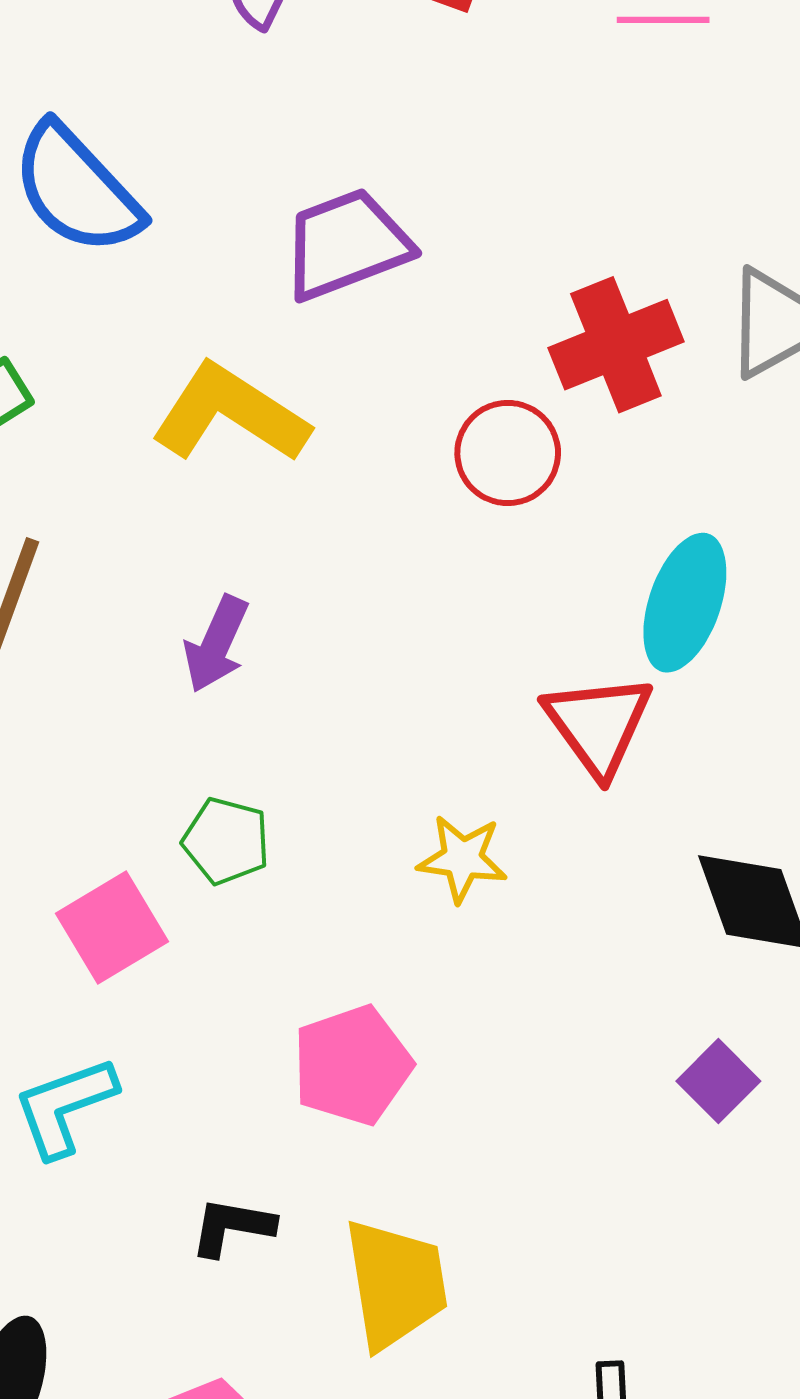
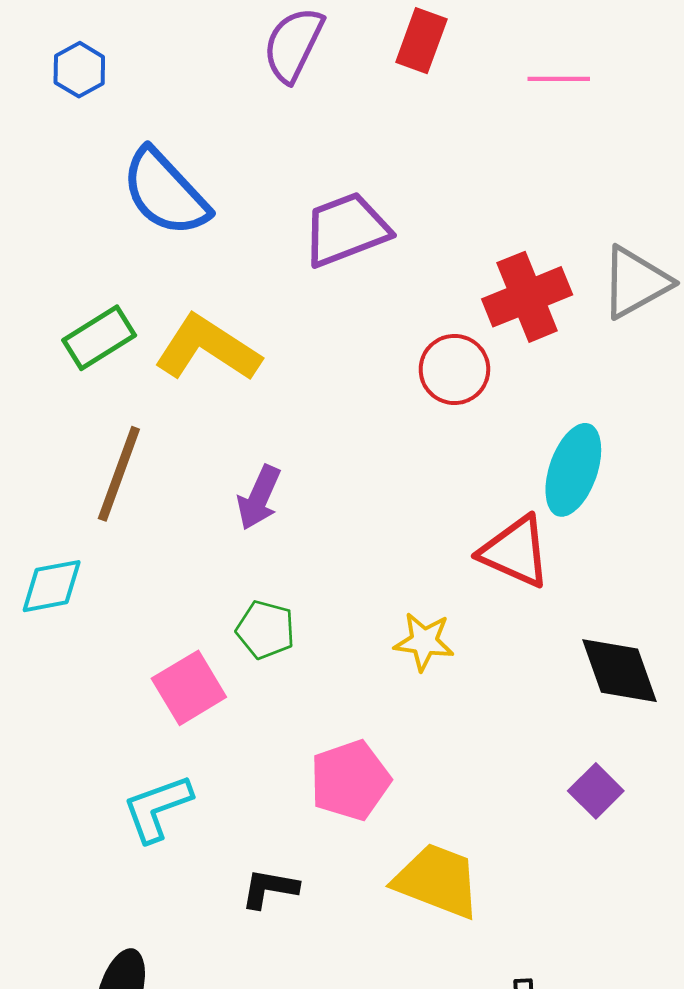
yellow L-shape: (230, 414) -> (207, 348), moved
red triangle: (598, 725) -> (515, 552), turned -30
yellow trapezoid: (395, 1284) -> (437, 881), moved, turned -60

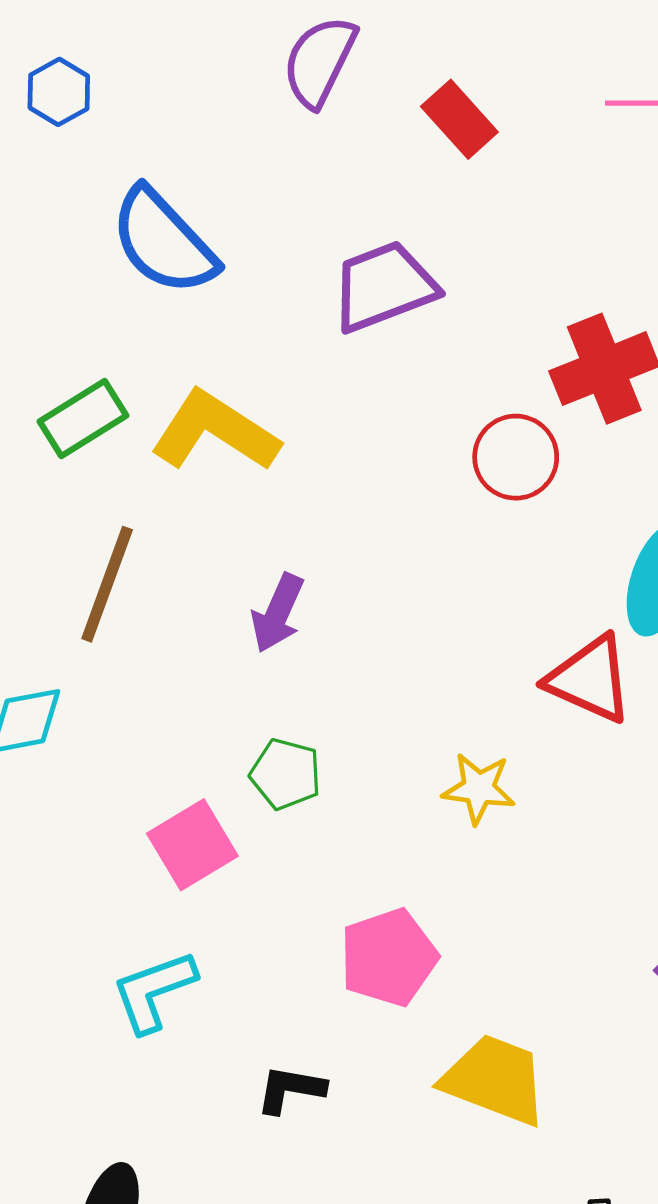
red rectangle: (421, 41) -> (459, 119), moved, turned -62

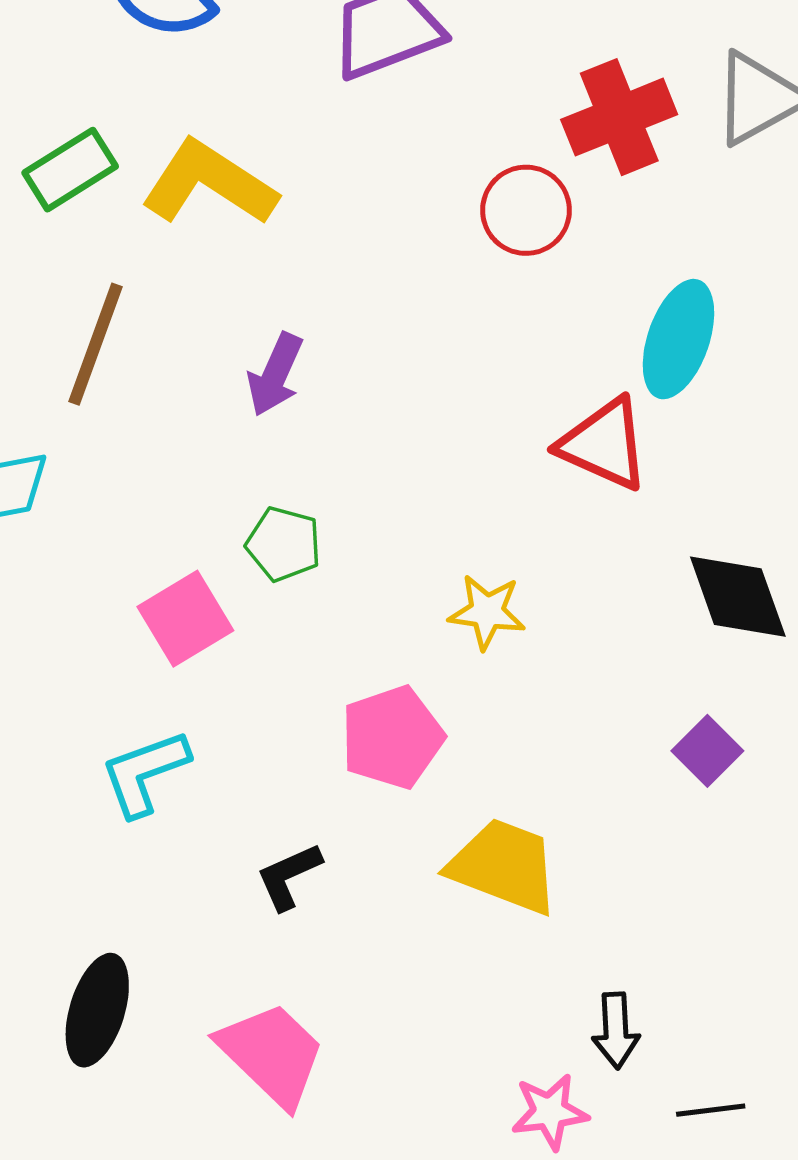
yellow star: (479, 788) -> (487, 612), moved
black L-shape: (290, 1089) -> (289, 876), turned -34

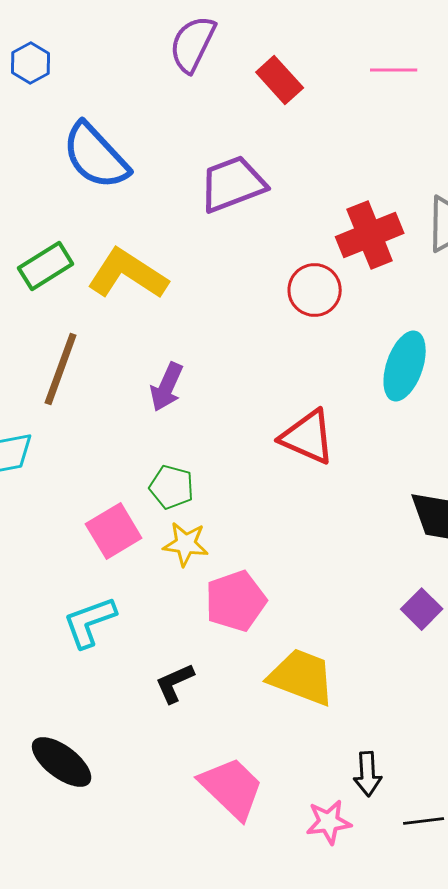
red triangle: (604, 444) -> (308, 437), moved
yellow star: (487, 612) -> (186, 544), moved
black ellipse: (97, 1010) -> (62, 762), turned -70
pink trapezoid: (272, 1054) -> (232, 788), moved

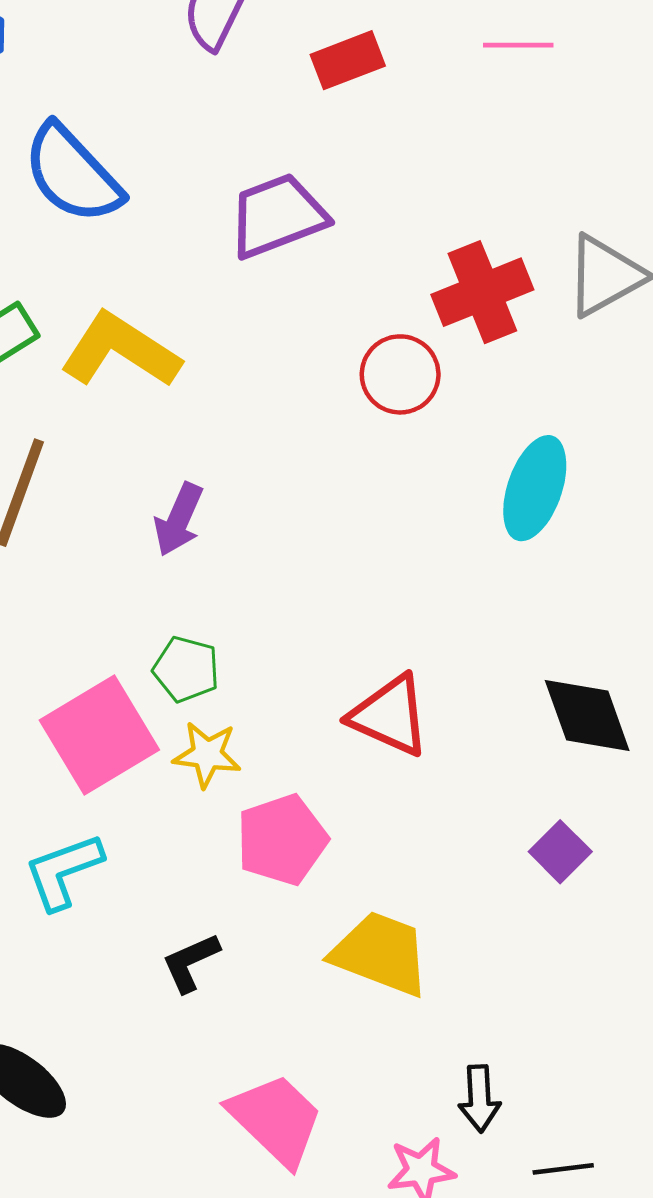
red rectangle: (280, 80) -> (348, 60), turned -69
red triangle: (308, 437) -> (390, 716), moved
pink square: (114, 531) -> (99, 735), size x1.4

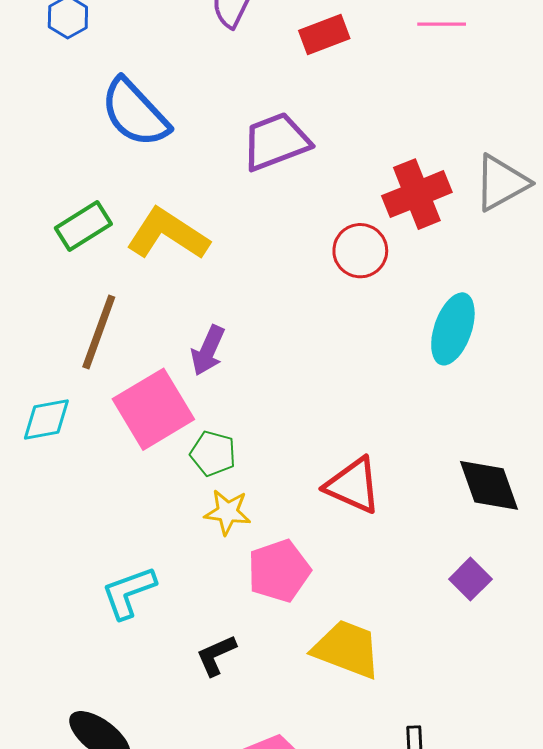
pink square: (99, 735) -> (153, 409), moved

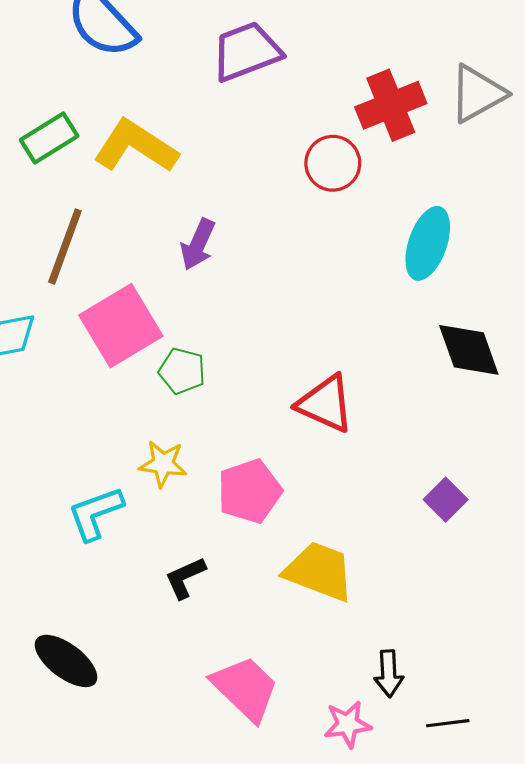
purple arrow: (208, 351) -> (198, 244), moved
black diamond: (489, 485) -> (469, 350), moved
yellow star: (227, 512) -> (163, 464), moved

